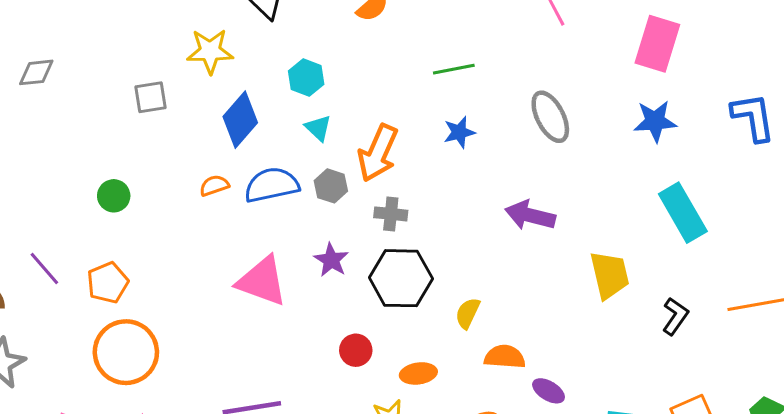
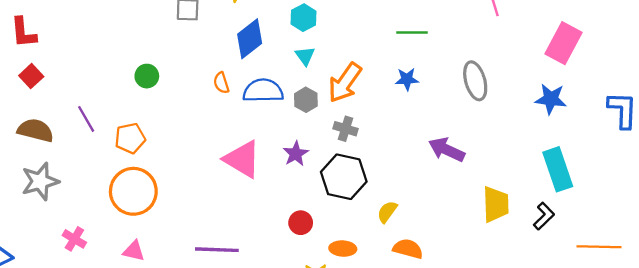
orange semicircle: (214, 186) -> (221, 83), turned -100
black L-shape: (675, 316) -> (544, 216), moved

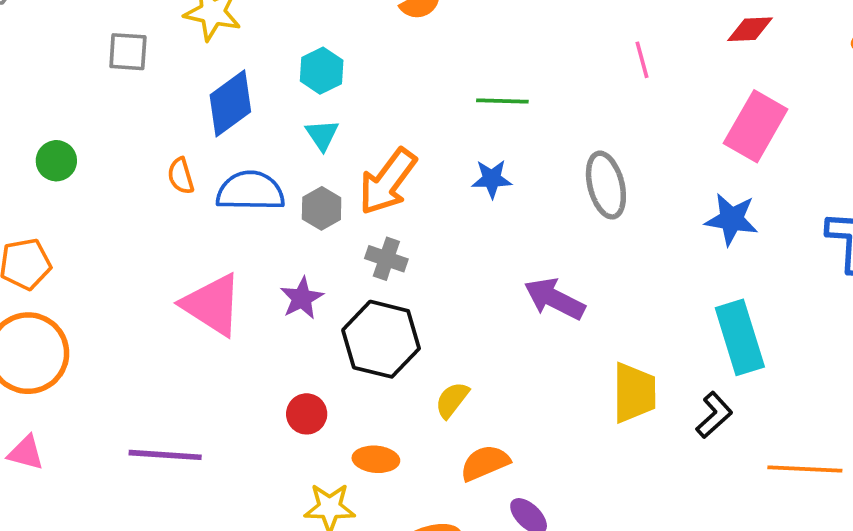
orange semicircle: (408, 249) -> (485, 463), turned -40

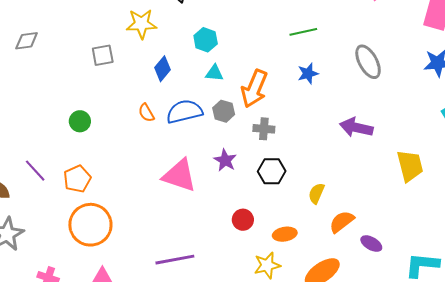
blue diamond: (230, 103) -> (163, 69), size x0.7
cyan triangle: (322, 135) -> (214, 73), turned -36
black hexagon: (381, 339) -> (272, 171), size x0.7

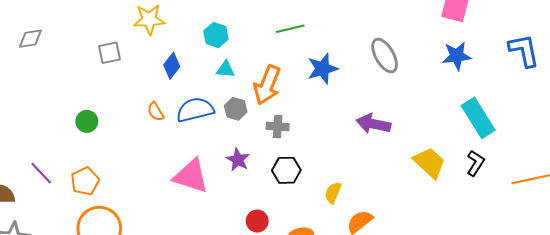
green line: (303, 32) -> (290, 29), moved
blue star: (308, 74) -> (323, 69), size x1.4
yellow trapezoid: (410, 166) -> (429, 163), turned -32

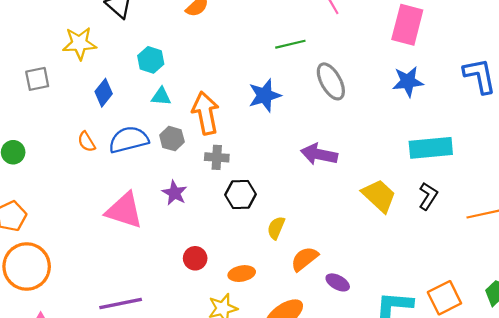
green line: (290, 29) -> (290, 44), moved
orange arrow: (267, 85) -> (206, 113), turned 147
cyan rectangle: (478, 118) -> (431, 148), turned -63
black hexagon: (286, 170) -> (240, 194), moved

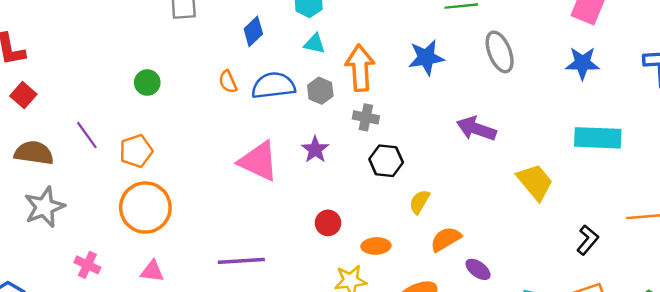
black L-shape: (428, 196) -> (588, 240), moved

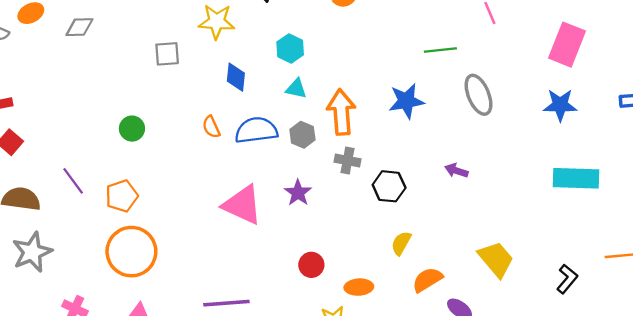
blue diamond: (253, 31) -> (236, 77), turned -40
purple arrow: (476, 129) -> (456, 171), size x0.6
black hexagon: (386, 161) -> (389, 186), moved
yellow trapezoid: (535, 182) -> (496, 259), moved

